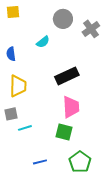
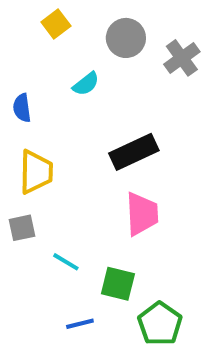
yellow square: (13, 12) -> (56, 24), moved, turned -32
cyan line: (25, 128) -> (66, 262), moved, turned 48
green square: (64, 132) -> (118, 284), moved

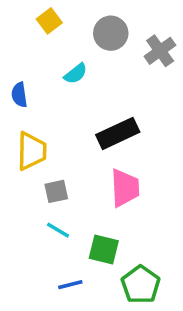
gray square: (22, 228) -> (56, 191), moved

